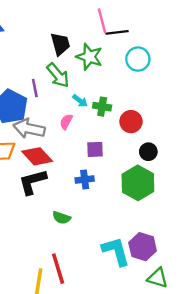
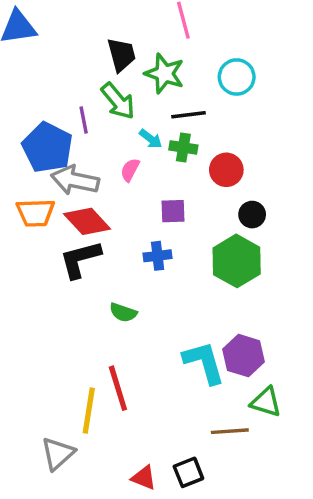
black line: (117, 32) -> (188, 115), moved

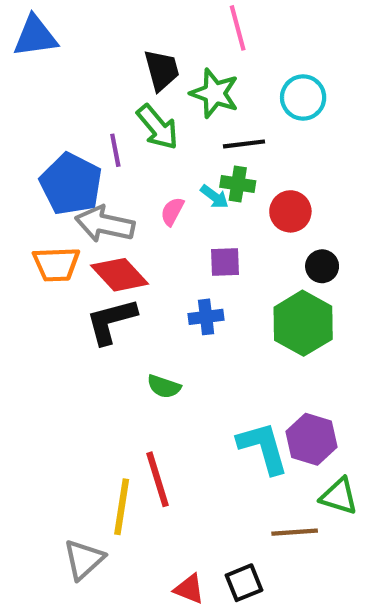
cyan arrow: (151, 139) -> (214, 197), moved

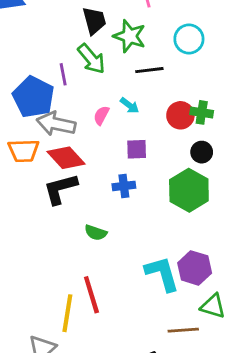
green cross: (238, 184) -> (202, 112), moved

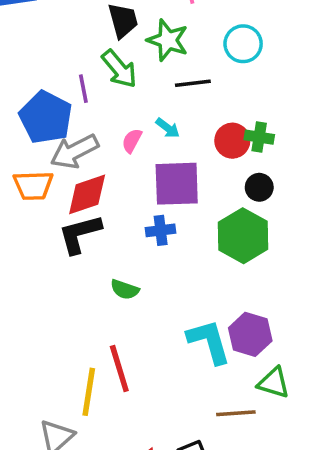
gray arrow: (56, 124) -> (74, 151), turned -39
purple square: (137, 149) -> (177, 184), size x1.8
red diamond: (66, 158) -> (87, 194), turned -66

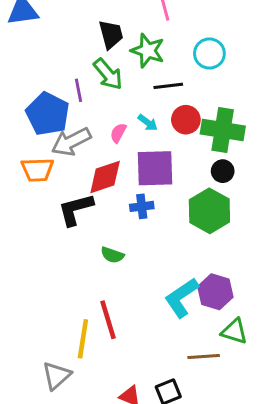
green cross: (259, 137) -> (223, 130), size x1.8
red circle: (232, 141) -> (186, 120), moved
red diamond: (87, 194) -> (105, 177), moved
cyan L-shape: (209, 342) -> (181, 298), turned -108

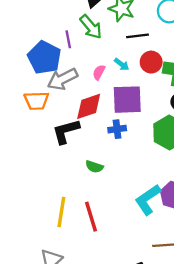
yellow line: (83, 339) -> (61, 212), moved

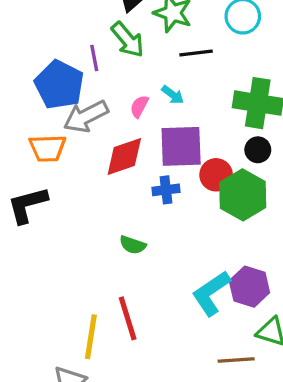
red circle: (151, 62) -> (216, 175), moved
black L-shape: (66, 131) -> (28, 205), moved
yellow line: (61, 212) -> (91, 337), moved

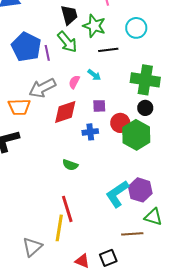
blue pentagon: (59, 85) -> (26, 47), moved
purple square: (181, 146) -> (99, 106), size x0.5
yellow line: (91, 337) -> (59, 228), moved

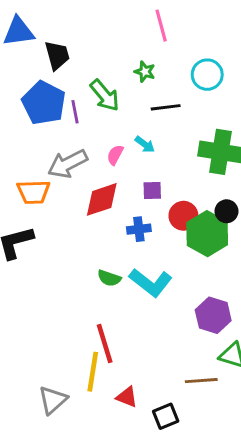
black trapezoid: (69, 15) -> (57, 55), moved
green star: (94, 26) -> (145, 72), size x0.6
black circle: (145, 108) -> (227, 211), moved
cyan L-shape: (117, 194) -> (151, 283), moved, turned -108
red triangle: (82, 261) -> (127, 397), moved

